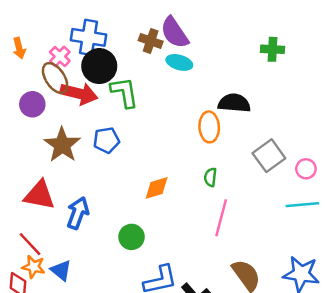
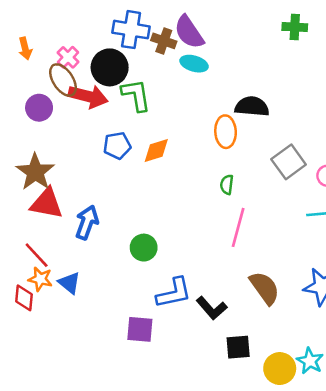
blue cross: (89, 37) -> (131, 30), moved
green cross: (273, 49) -> (295, 27), moved
brown star: (62, 145) -> (35, 172), moved
orange diamond: (157, 188) -> (156, 151), moved

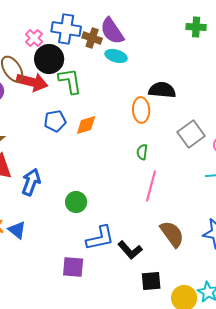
pink cross: (68, 57) -> (34, 38), moved

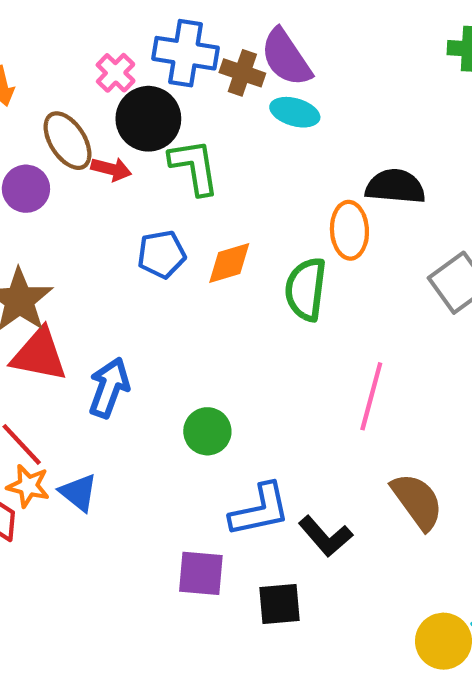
red arrow: (32, 82) -> (111, 169), size x0.6
green semicircle: (142, 152) -> (306, 289), moved, size x1.8
black square: (151, 281) -> (280, 604), moved

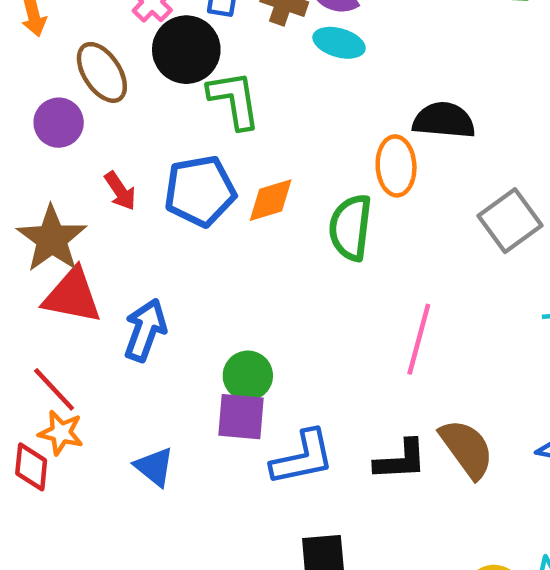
red arrow: (111, 169) -> (120, 191), moved, turned 42
blue pentagon: (161, 254) -> (200, 191), size x1.4
blue triangle: (78, 493) -> (154, 467), moved
black L-shape: (325, 536) -> (401, 460), moved, turned -52
purple square: (201, 573) -> (241, 417), moved

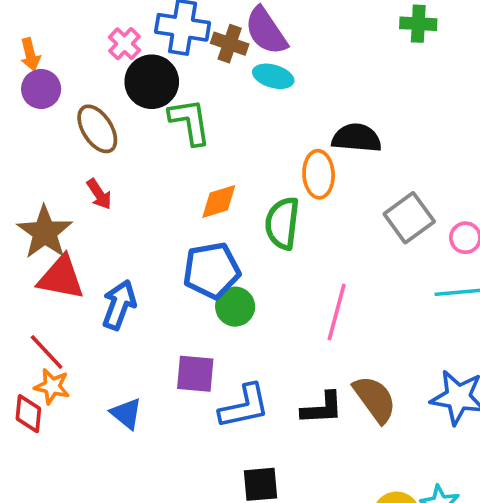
brown ellipse: (102, 72) -> (97, 129), moved
purple circle: (59, 123) -> (41, 89), moved
blue pentagon: (200, 191) -> (212, 270), moved
green circle: (248, 376) -> (235, 307), moved

